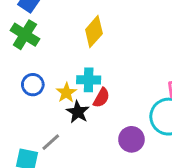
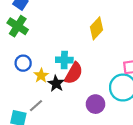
yellow diamond: (94, 32) -> (97, 28), moved
yellow star: (66, 93) -> (41, 76), moved
red semicircle: (101, 98) -> (74, 73), size x1.5

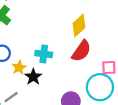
red semicircle: (74, 73) -> (81, 51), moved

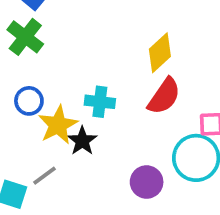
yellow star: (19, 67) -> (58, 125), size x1.5

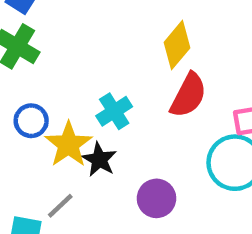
cyan cross: (100, 102) -> (114, 111), turned -32
purple circle: (147, 182) -> (156, 198), moved

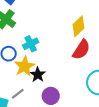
cyan cross: (114, 111) -> (31, 44), moved
purple circle: (156, 198) -> (51, 96), moved

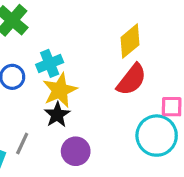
yellow star: (24, 66) -> (60, 90), moved
gray line: (18, 94) -> (22, 143), turned -32

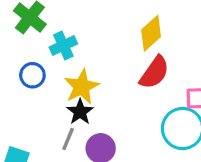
cyan cross: (50, 63) -> (63, 45), moved
gray line: (22, 143) -> (68, 139), moved

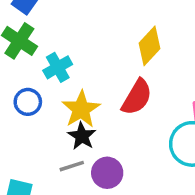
red semicircle: (154, 73) -> (137, 97), moved
gray line: (68, 139) -> (72, 166), turned 55

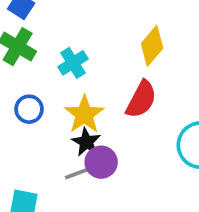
cyan cross: (58, 67) -> (73, 63), moved
purple circle: (107, 173) -> (101, 162), moved

